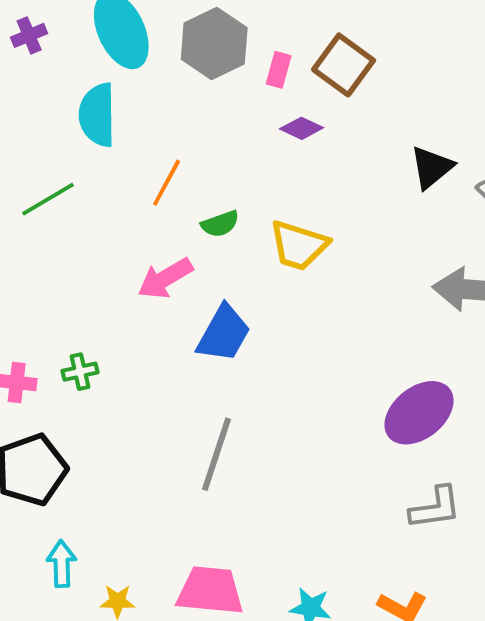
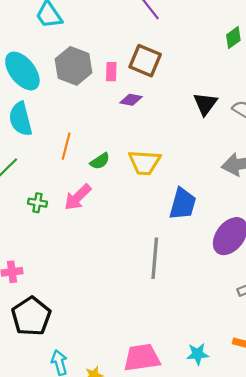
blue trapezoid: (224, 334) -> (183, 204), moved
green cross: (80, 372) -> (37, 203), moved, turned 36
gray line: (217, 454) -> (155, 258), moved

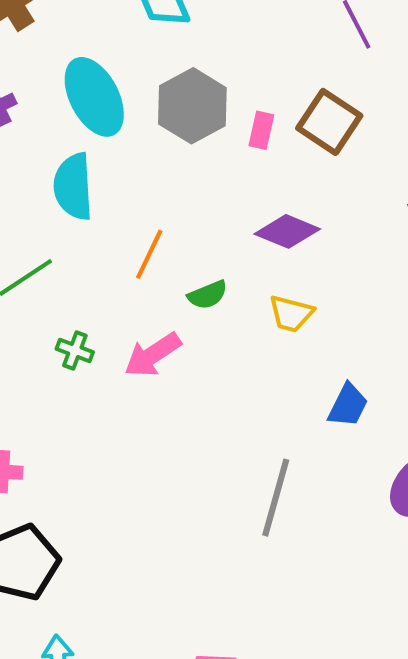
purple diamond: (131, 100) -> (287, 231), moved, size x1.4
yellow trapezoid: (145, 162) -> (291, 314), size x0.7
blue trapezoid: (183, 204) -> (348, 405), size x0.7

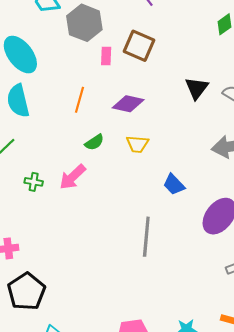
gray hexagon: (192, 106) -> (84, 23), moved
orange line: (149, 254) -> (79, 100), moved
blue trapezoid: (348, 405) -> (174, 184), turned 120

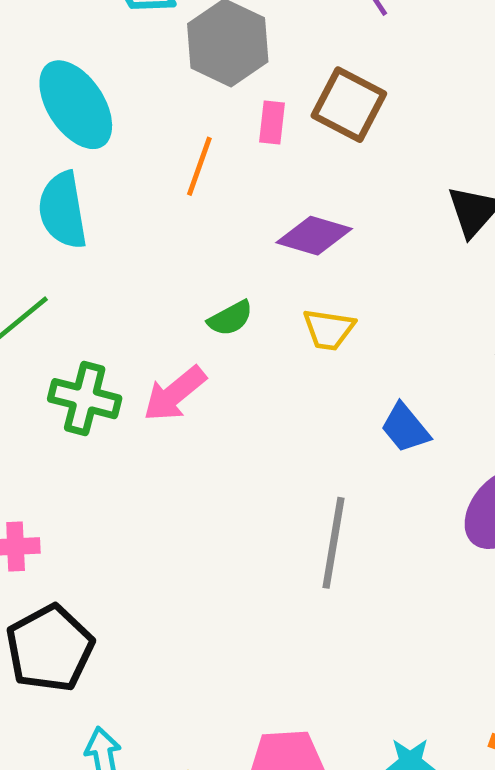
orange line: (79, 100) -> (199, 166), moved
green cross: (34, 182) -> (85, 399), size x1.6

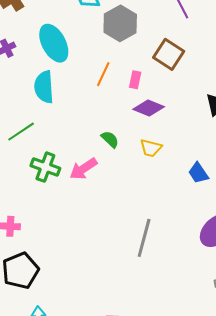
pink rectangle: (272, 123) -> (135, 80), moved
green semicircle: (230, 318) -> (110, 139), turned -114
blue trapezoid: (405, 428) -> (198, 173), moved

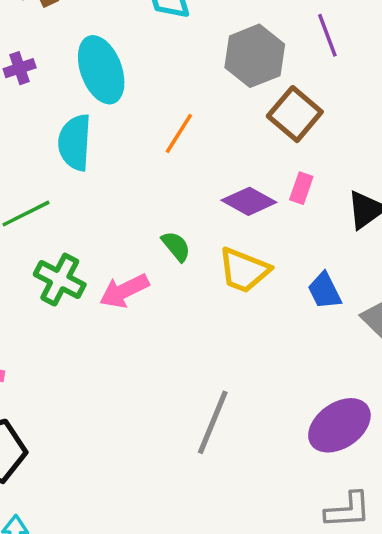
gray hexagon: (120, 23) -> (255, 56), moved
pink rectangle: (135, 80) -> (301, 188), moved
yellow trapezoid: (151, 148) -> (244, 270), size x1.4
blue trapezoid: (198, 173) -> (324, 291), moved

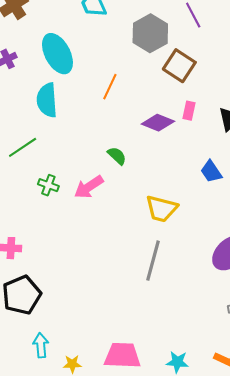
yellow trapezoid: (244, 270) -> (161, 209), moved
green cross: (60, 280) -> (48, 185), size x0.7

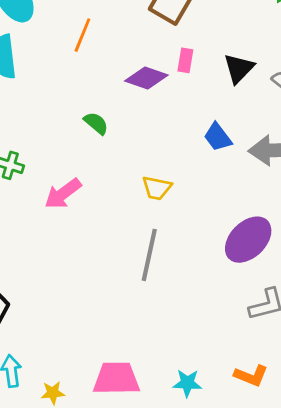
pink arrow: (89, 187) -> (63, 194), moved
yellow trapezoid: (161, 209) -> (157, 188), size x0.7

